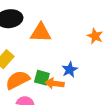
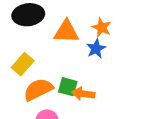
orange star: (95, 36) -> (102, 27), moved
blue star: (70, 70) -> (96, 49), moved

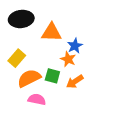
orange star: (102, 27) -> (68, 59), moved
orange arrow: (83, 94) -> (75, 82), moved, turned -42

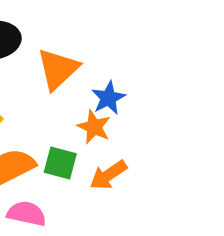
orange triangle: (51, 32) -> (58, 69), turned -45

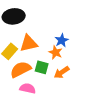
orange triangle: (58, 69) -> (29, 43), moved, turned 30

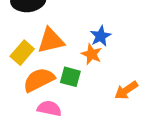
orange arrow: (62, 72) -> (126, 90), moved

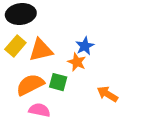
yellow rectangle: (22, 53) -> (15, 46), moved
orange arrow: (126, 90) -> (107, 94), turned 65

